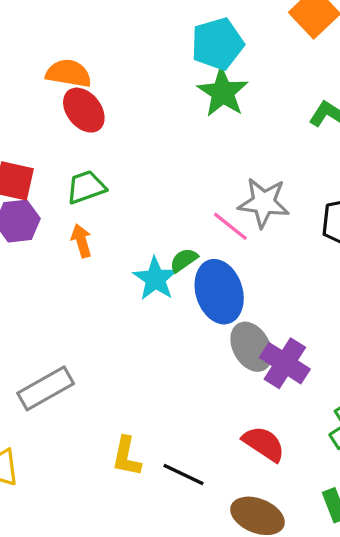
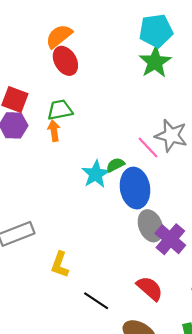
orange semicircle: (69, 73) -> (59, 36), turned -56
orange arrow: (81, 241) -> (54, 131), moved
yellow L-shape: (126, 456) -> (60, 265), moved

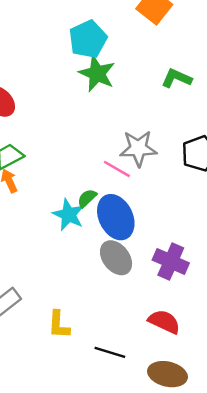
gray ellipse: (151, 226) -> (116, 258), moved

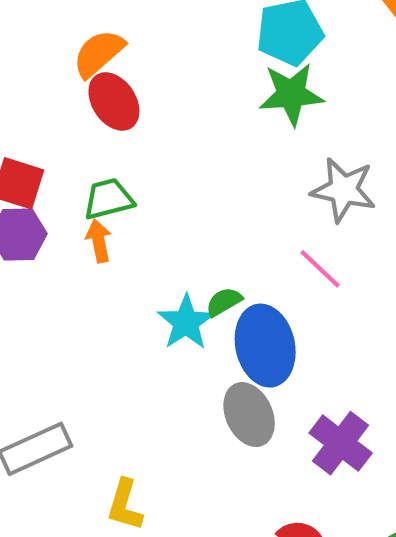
green star: (97, 73) -> (291, 94), turned 30
gray star: (138, 148) -> (343, 190), moved
pink line: (117, 169) -> (320, 269), moved

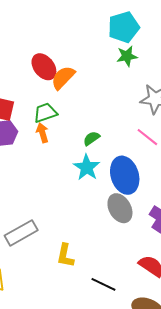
orange semicircle: (99, 53) -> (63, 78), moved
green star: (291, 94) -> (127, 56), size x0.7
green semicircle: (224, 302) -> (91, 138), moved

